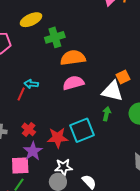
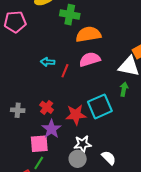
green cross: (55, 37) -> (70, 15), turned 30
red line: (21, 94) -> (65, 71), moved

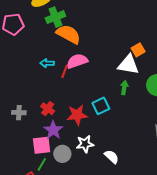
green cross: (70, 15) -> (55, 17), moved, turned -30
orange semicircle: (88, 34) -> (68, 34), moved, turned 40
pink semicircle: (90, 59) -> (77, 61), moved
cyan square: (100, 106) -> (101, 106), size x0.7
gray circle: (78, 159) -> (62, 154), moved

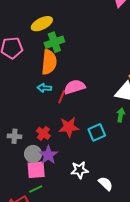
orange semicircle: (68, 34) -> (49, 62), moved, turned 65
red star: (77, 115) -> (69, 127), moved
gray circle: (62, 154) -> (33, 154), moved
green line: (42, 164) -> (36, 189), turned 32

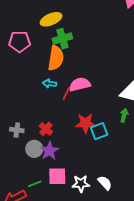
red star: (69, 127) -> (86, 123), moved
pink square: (36, 170) -> (57, 176), moved
white star: (80, 170) -> (81, 184), moved

